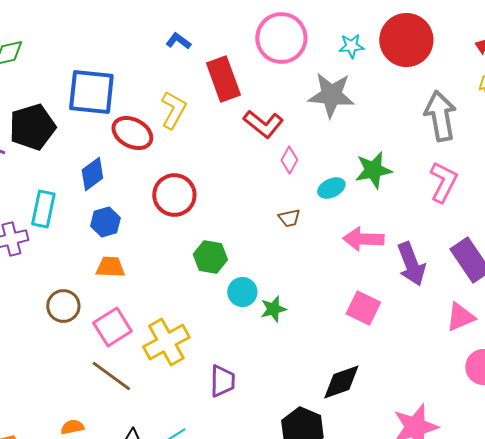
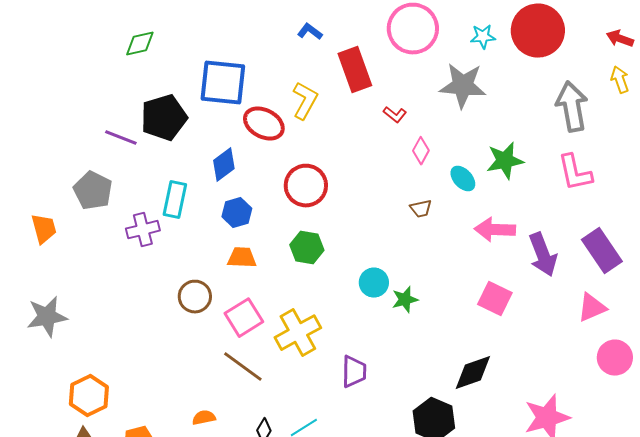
red L-shape: (263, 124) -> (395, 115), size x0.6
pink L-shape: (443, 182) -> (575, 173), turned 141
cyan ellipse: (331, 188) -> (463, 179), turned 72
green hexagon: (210, 257) -> (307, 248), moved

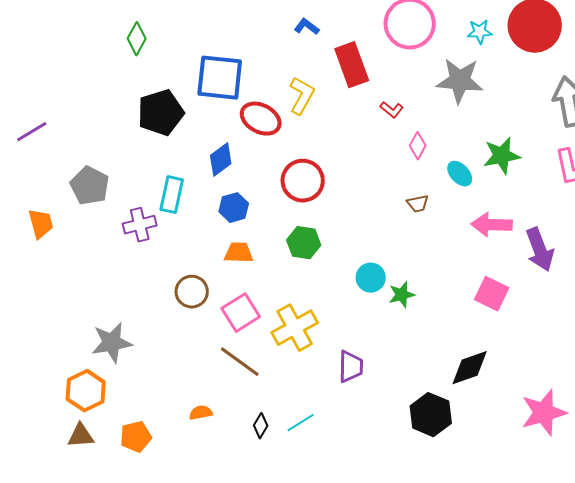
green diamond: (140, 44) -> (137, 39), turned -48
purple line: (121, 138) -> (32, 132), moved, turned -52
gray star: (47, 317) -> (112, 343), moved

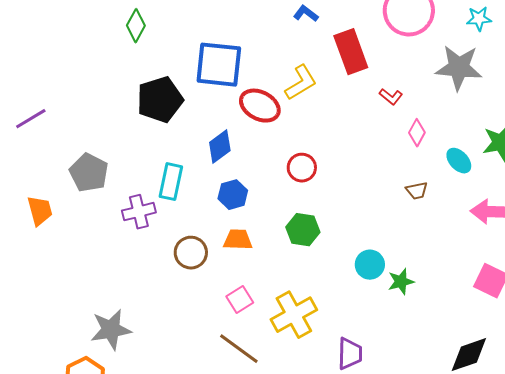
yellow L-shape: (302, 96) -> (301, 83), turned 30
red circle: (303, 181) -> (302, 168), size x0.7
brown circle: (192, 292) -> (191, 253), moved
pink square: (241, 313) -> (240, 300), size x0.7

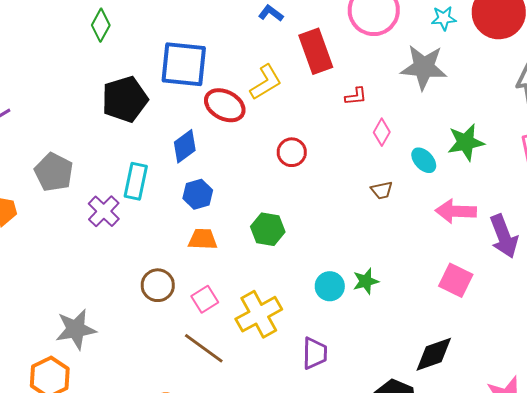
red L-shape: (391, 97) -> (356, 96), turned -45
red circle: (302, 168) -> (292, 152), moved
purple cross: (139, 212) -> (104, 211), turned -32
brown circle: (191, 253) -> (158, 285), moved
cyan circle: (370, 265) -> (330, 286), moved

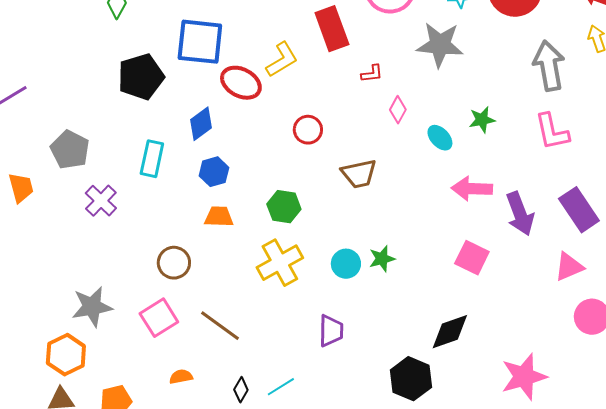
green star: (466, 142) -> (482, 120), size x0.7
brown trapezoid: (382, 190) -> (359, 174), moved, size x1.6
purple cross: (104, 211) -> (101, 201), moved
pink square: (205, 299) -> (159, 318), moved, size x1.4
yellow cross: (259, 314) -> (280, 263), moved

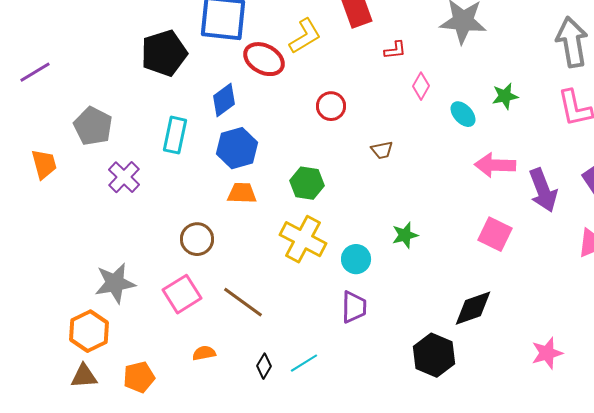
blue hexagon: (214, 172) -> (237, 148), size x1.4
brown trapezoid: (359, 174) -> (382, 150), size x0.6
yellow cross: (280, 263) -> (303, 239), turned -33
cyan circle: (346, 264) -> (356, 259), moved
pink star: (524, 377) -> (547, 353), size x0.7

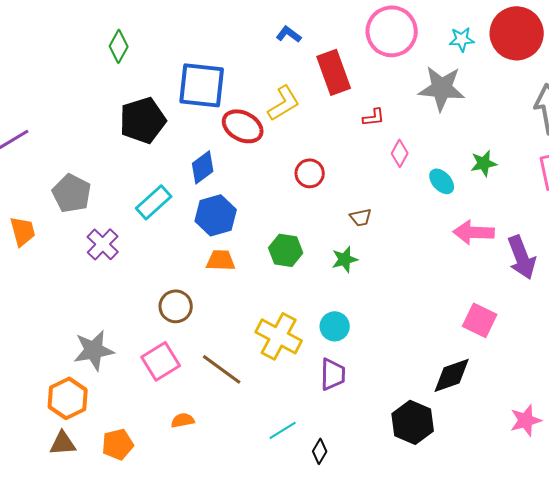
cyan rectangle: (175, 135) -> (154, 202), turned 36
pink square: (495, 234) -> (480, 320), moved
green star: (405, 235) -> (345, 259), moved
yellow cross: (303, 239) -> (279, 336), moved
black diamond: (264, 366) -> (320, 451), moved

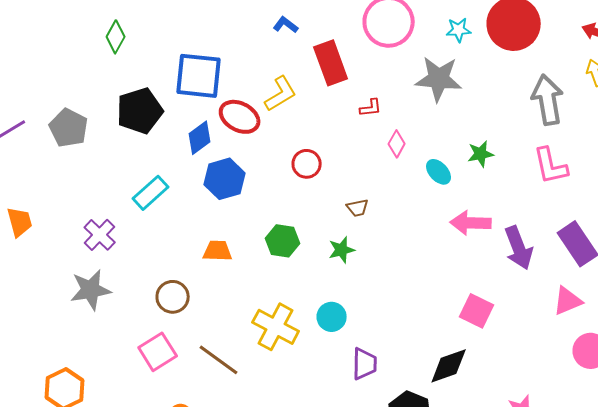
blue diamond: (203, 167) -> (200, 138), moved
gray pentagon: (72, 193) -> (69, 128), moved
blue hexagon: (216, 215) -> (225, 179), moved
gray star: (94, 350) -> (91, 290), moved
purple trapezoid: (333, 374) -> (365, 364), moved

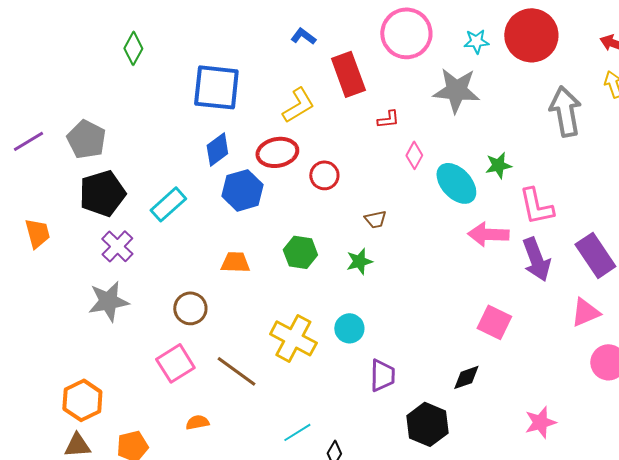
black pentagon: (140, 111) -> (102, 193), moved
red ellipse: (240, 117) -> (277, 152), moved, turned -39
pink L-shape: (551, 166) -> (536, 206), moved
cyan ellipse: (439, 172) -> (456, 183), size x1.6
black diamond: (449, 366) -> (466, 377), size x0.7

